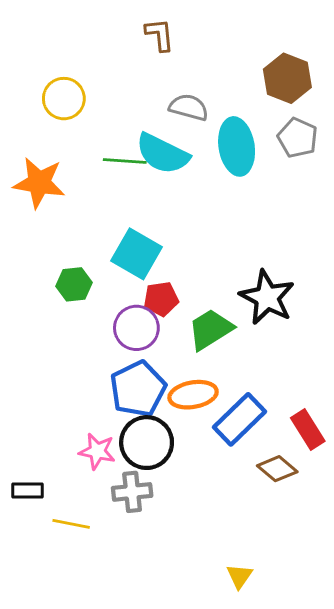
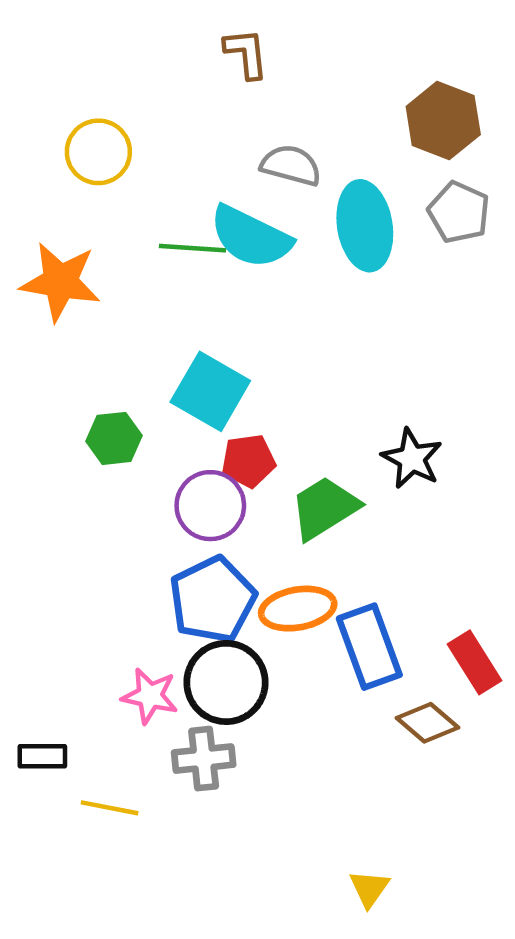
black star: (267, 297) -> (412, 459), size x0.7
blue rectangle: (239, 419) -> (369, 647), turned -66

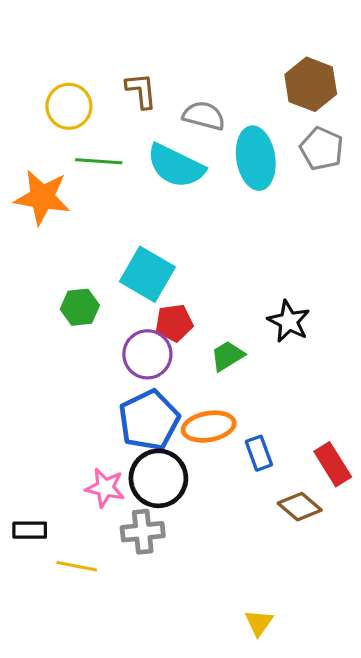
brown L-shape: (246, 53) -> (141, 91), moved
green line: (192, 248) -> (99, 161), moved
green trapezoid: (325, 508) -> (227, 356), size x0.7
blue rectangle: (369, 647) -> (259, 453), size x0.6

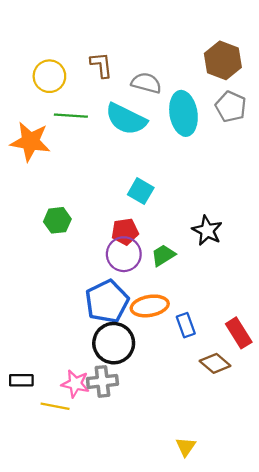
cyan square: (147, 274) -> (141, 191), moved, size x0.7
purple circle: (147, 354) -> (124, 254), moved
pink star: (105, 488) -> (75, 384), moved

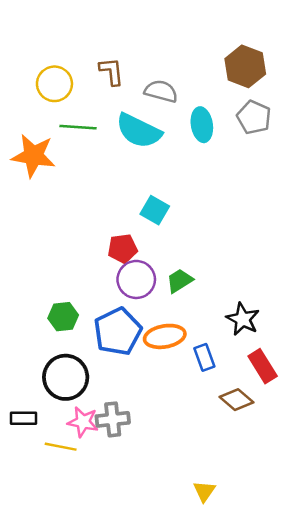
cyan ellipse: (183, 113) -> (202, 125), size x0.7
green hexagon: (57, 220) -> (63, 317), moved
black star: (207, 231) -> (243, 319), moved
red pentagon: (125, 232) -> (123, 249), moved
black circle: (114, 343) -> (66, 377), moved

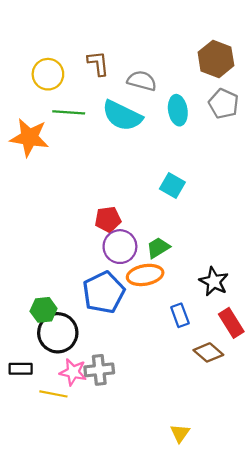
cyan square: (155, 210) -> (172, 185), moved
green hexagon: (63, 317) -> (44, 310), moved
orange ellipse: (165, 336) -> (145, 275), moved

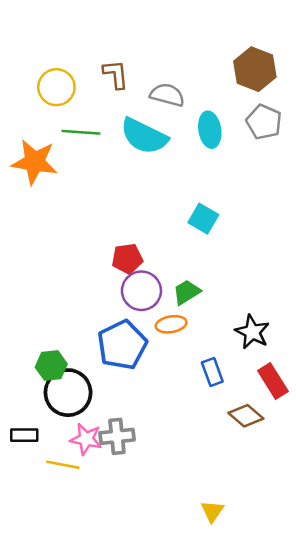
orange ellipse: (145, 275) -> (171, 324), size x0.7

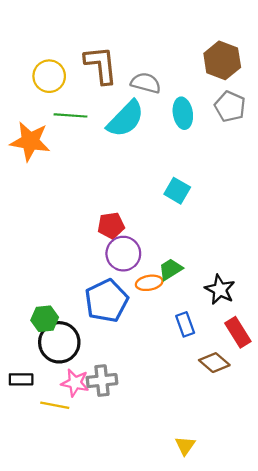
brown L-shape: (116, 74) -> (101, 65), size x1.5
cyan semicircle: (144, 136) -> (126, 119), turned -72
green trapezoid: (187, 292) -> (170, 269), moved

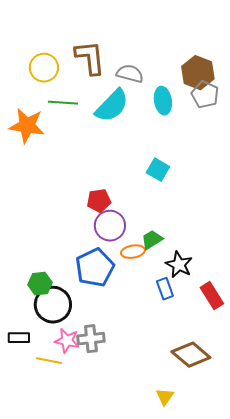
brown hexagon: (222, 60) -> (198, 73), moved
black star: (220, 290) -> (179, 265), moved
brown diamond: (214, 363) -> (191, 355), moved, size x1.4

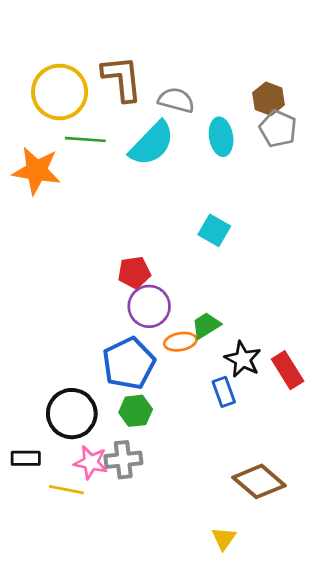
yellow circle: (44, 68) -> (60, 92), size x1.4
brown hexagon: (198, 73) -> (269, 99), size x0.7
green hexagon: (40, 284) -> (136, 411), moved
red rectangle: (212, 296) -> (288, 370), moved

